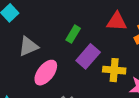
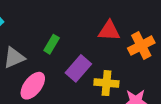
green rectangle: (73, 34) -> (52, 44), moved

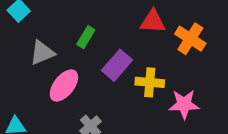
orange cross: (141, 46) -> (190, 39), turned -30

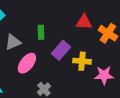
green rectangle: (86, 37) -> (41, 32), turned -32

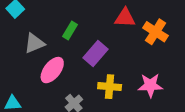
green rectangle: (41, 32) -> (70, 31), turned 32
yellow cross: (82, 61) -> (110, 87), moved

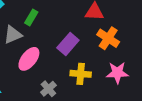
green rectangle: (70, 31) -> (31, 18), moved
orange cross: (156, 32) -> (108, 38), moved

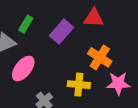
orange cross: (108, 38) -> (100, 57), moved
purple rectangle: (68, 44) -> (62, 31), moved

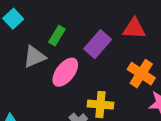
pink ellipse: (23, 69) -> (65, 72), moved
yellow cross: (79, 85) -> (100, 105), moved

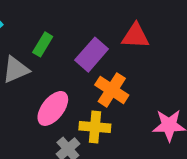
pink ellipse: (65, 72) -> (53, 108), moved
orange cross: (141, 74) -> (112, 90), moved

